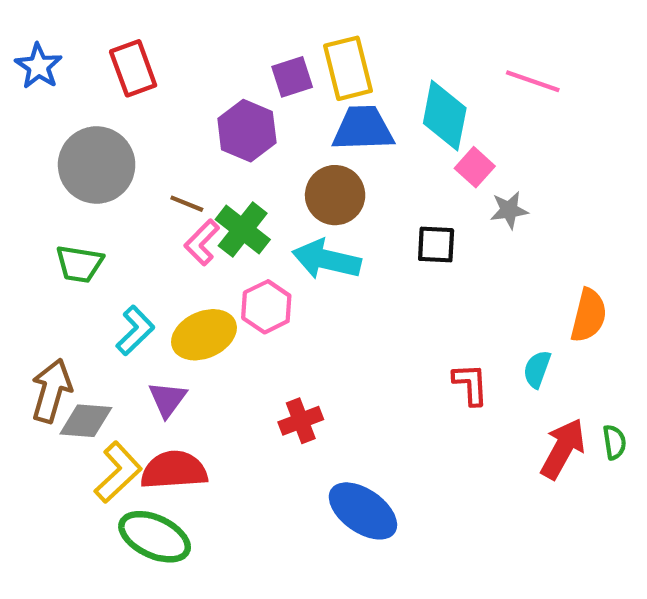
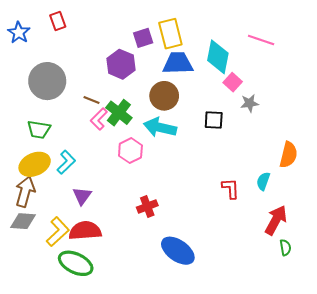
red rectangle: (133, 68) -> (58, 21), moved, size x0.7
yellow ellipse: (204, 335) -> (35, 164), moved
gray diamond: (86, 421) -> (23, 221), moved
green semicircle: (614, 442) -> (285, 248), moved

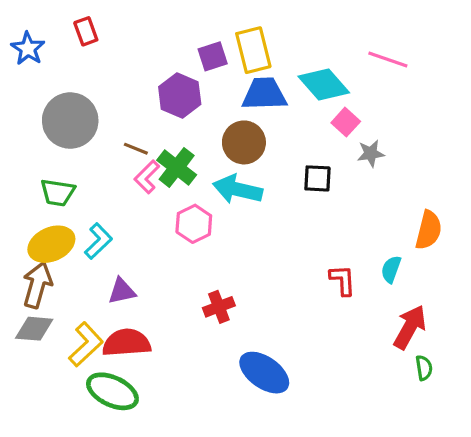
cyan diamond: (218, 57) -> (324, 85), turned -52
purple triangle: (82, 196) -> (122, 291), turned 42

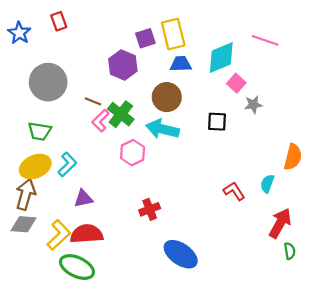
cyan diamond: (324, 85) -> (221, 58), turned -72
blue trapezoid: (264, 94) -> (181, 64), size x0.7
red L-shape: (343, 280) -> (234, 191), turned -30

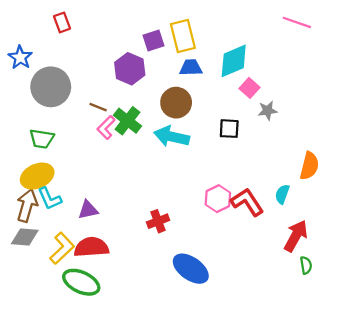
blue star: (19, 33) -> (20, 57), moved
pink line: (265, 40) -> (297, 22), moved
pink hexagon: (133, 153) -> (218, 199), moved
cyan L-shape: (67, 164) -> (50, 199), moved, turned 110
red L-shape: (234, 191) -> (247, 202), size x1.4

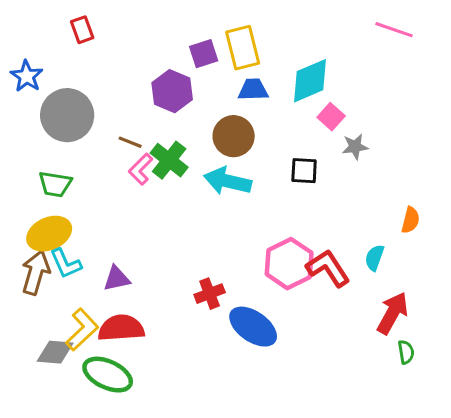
orange semicircle: (309, 166) -> (410, 220), size x0.7
pink hexagon: (218, 199) -> (289, 264), size x1.4
gray diamond: (25, 237) -> (55, 352), moved
blue ellipse: (191, 269) -> (253, 327), moved

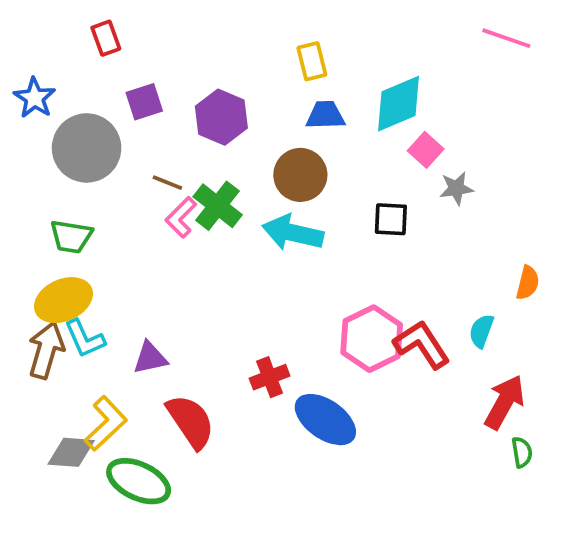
yellow rectangle: (243, 48) -> (312, 61), size x0.7
purple square: (204, 54) -> (144, 102), moved
red semicircle: (121, 328) -> (191, 421), moved, turned 60

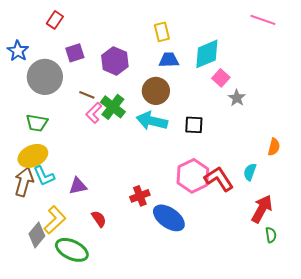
red rectangle: (106, 38) -> (55, 20), turned 54
gray star: (456, 188) -> (237, 98), turned -30
black square: (391, 219) -> (194, 125), moved
red semicircle: (191, 421) -> (99, 219), size x0.6
gray diamond: (71, 452) -> (37, 235), turned -55

